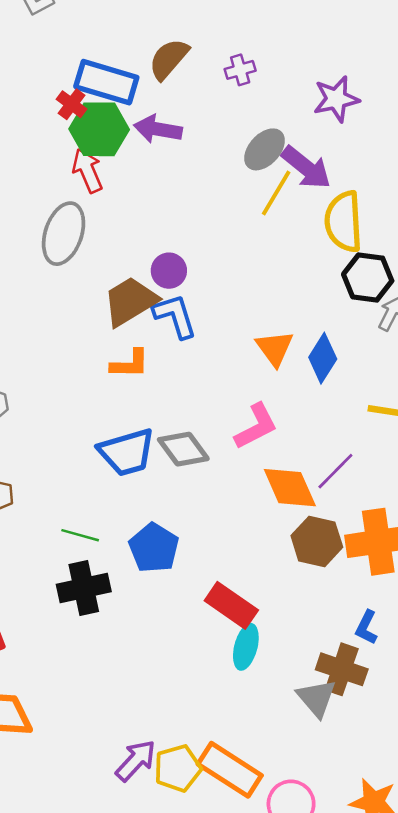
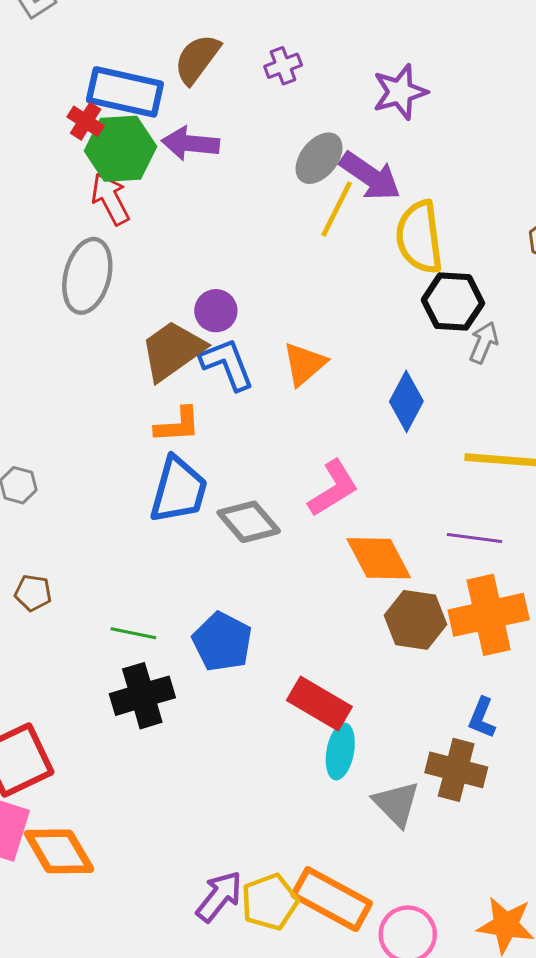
orange triangle: (275, 348) -> (304, 364), moved, turned 30
blue trapezoid: (127, 452) -> (179, 490), moved, turned -54
purple line: (335, 471) -> (474, 538), moved, turned 57
gray triangle: (316, 698) -> (396, 804), moved

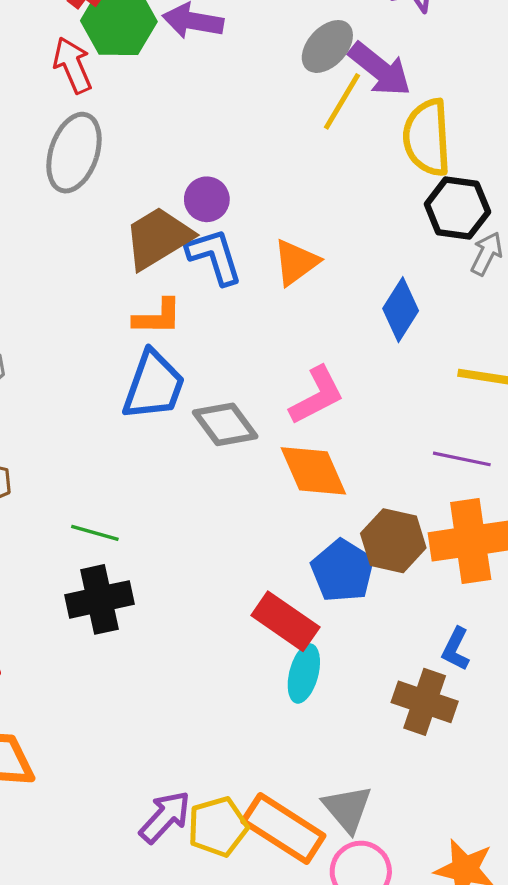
red arrow: (110, 199) -> (73, 65), moved
orange diamond: (379, 558) -> (313, 471), moved
blue pentagon: (222, 642) -> (343, 571), moved
gray triangle: (396, 804) -> (347, 809), moved

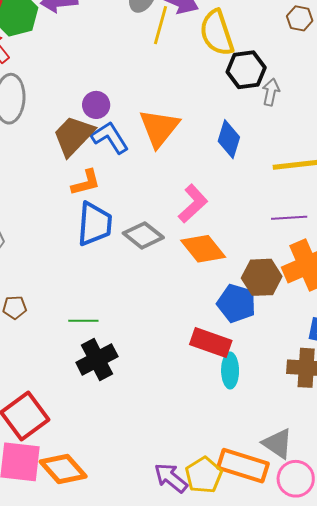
orange triangle: (296, 262) -> (159, 128), size x1.4
purple arrow: (165, 817) -> (171, 478), turned -78

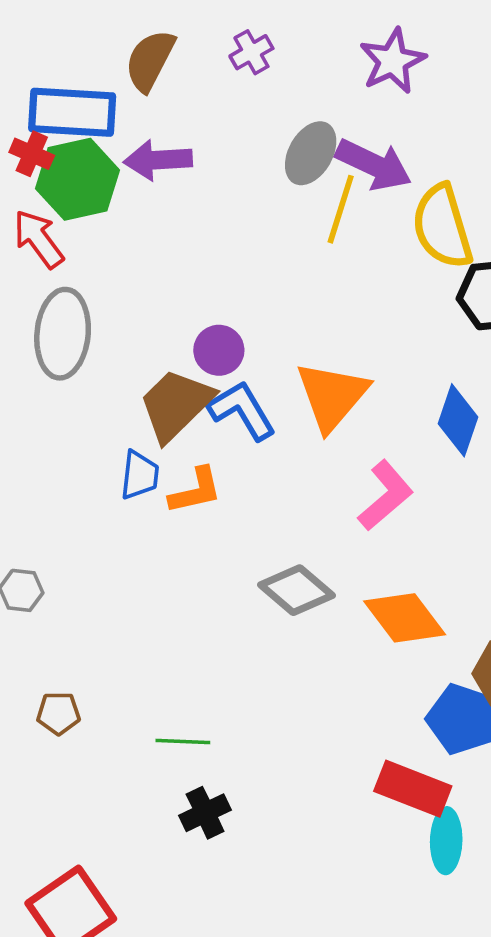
pink L-shape: (193, 204) -> (386, 495), moved
blue trapezoid: (95, 224) -> (140, 475), moved, size x0.6
black cross: (97, 359) -> (205, 813), size x0.7

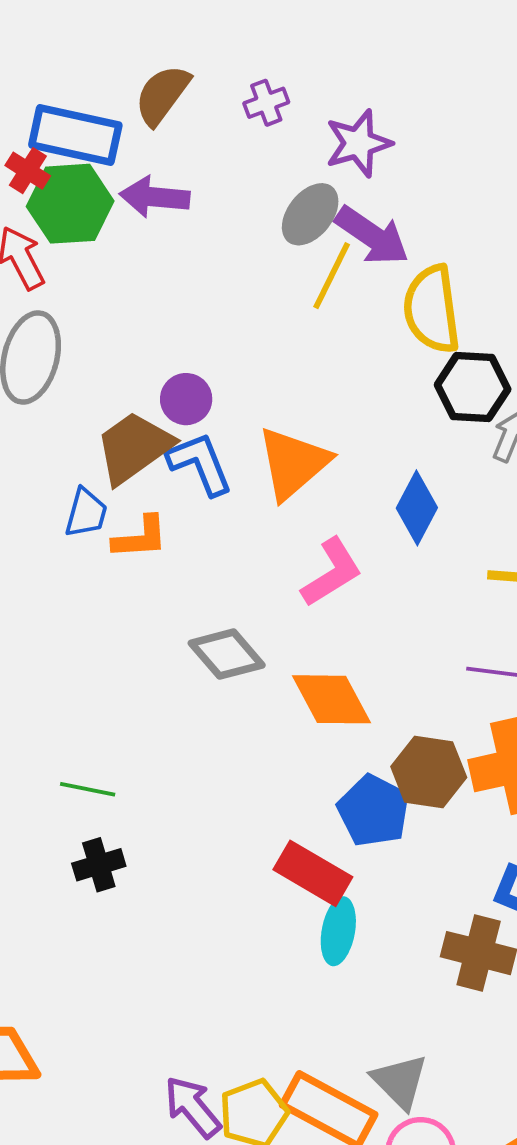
purple star: (393, 61) -> (358, 143), moved

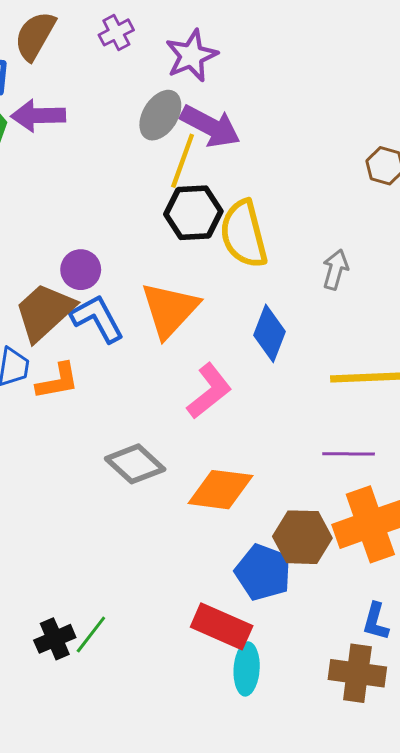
yellow semicircle: (432, 309) -> (244, 234), moved
black hexagon: (473, 387) -> (193, 213), moved
orange diamond: (332, 699) -> (220, 490), turned -48
green line: (88, 789) -> (91, 634), moved, turned -57

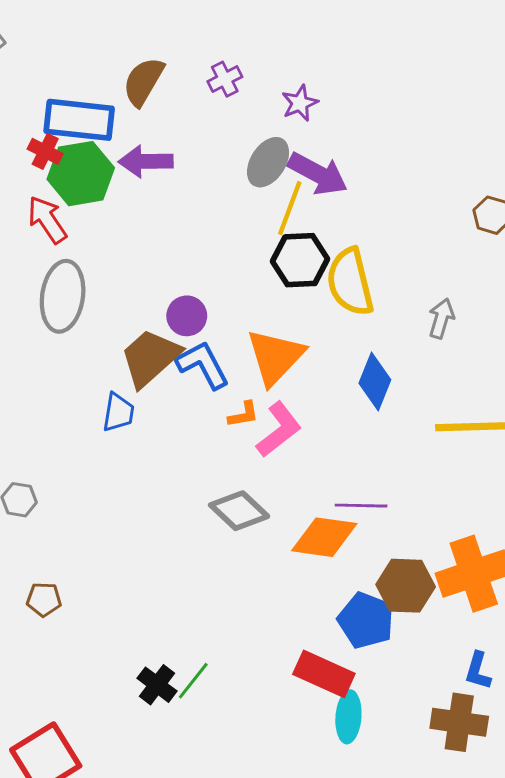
purple star: (191, 56) -> (300, 103), size x0.7
orange L-shape: (58, 381) -> (243, 415), moved, size x0.7
pink L-shape: (209, 391) -> (279, 429), moved
purple line: (349, 454) -> (361, 506), moved
black cross: (55, 639) -> (157, 685), turned -30

